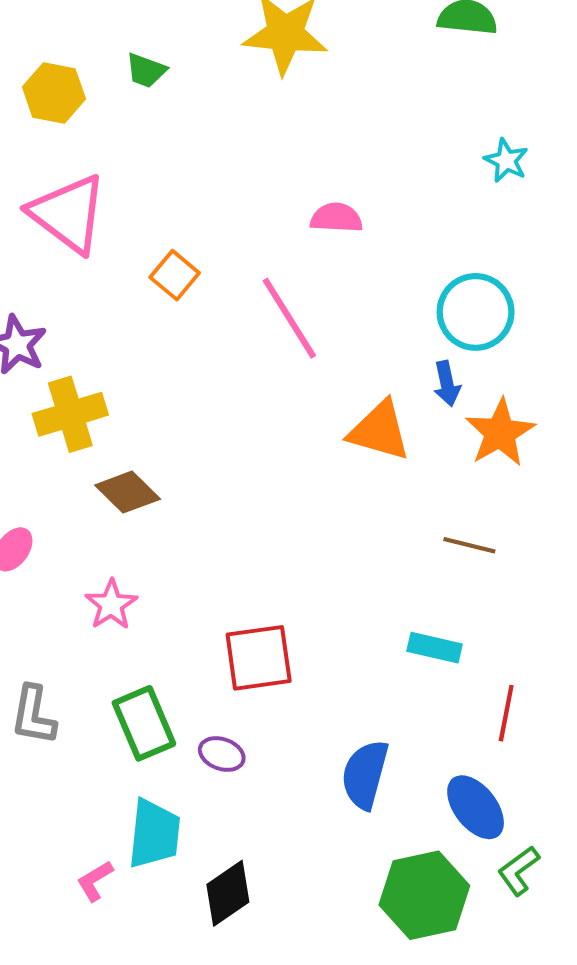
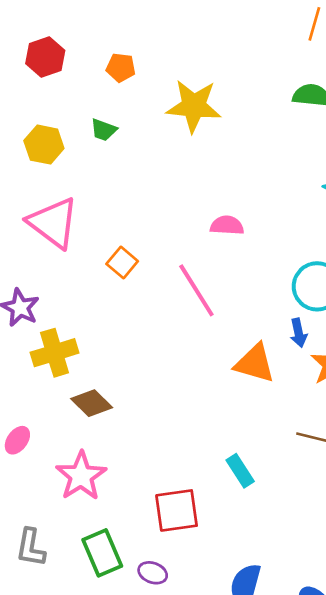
pink star: (111, 605) -> (81, 476), size x1.5
cyan rectangle: (435, 648) -> (240, 471), moved, turned 44

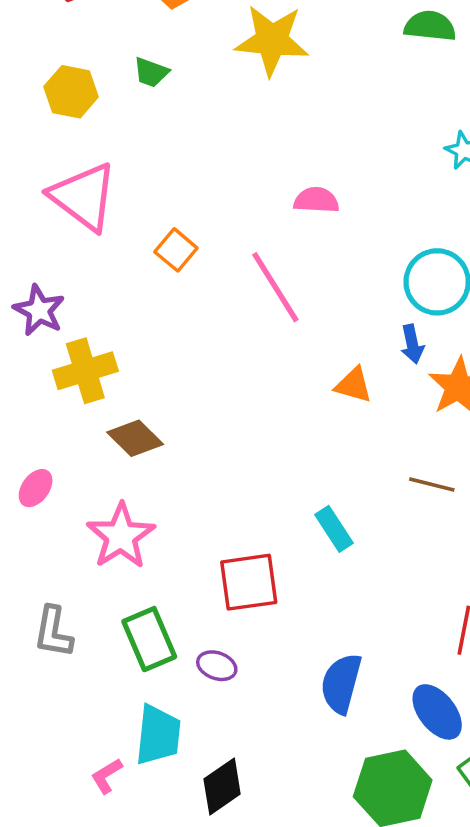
orange triangle: (255, 363) -> (354, 385), size x0.7

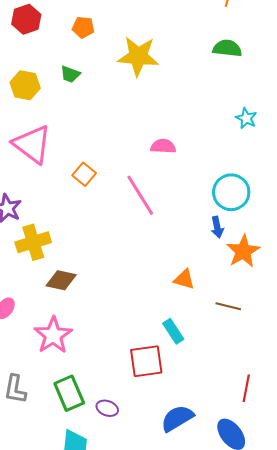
orange triangle: (354, 385) -> (184, 279), moved
brown diamond: (135, 438) -> (61, 280), turned -32
red square: (249, 582) -> (146, 361), moved
blue semicircle: (341, 683) -> (177, 418), turned 44

